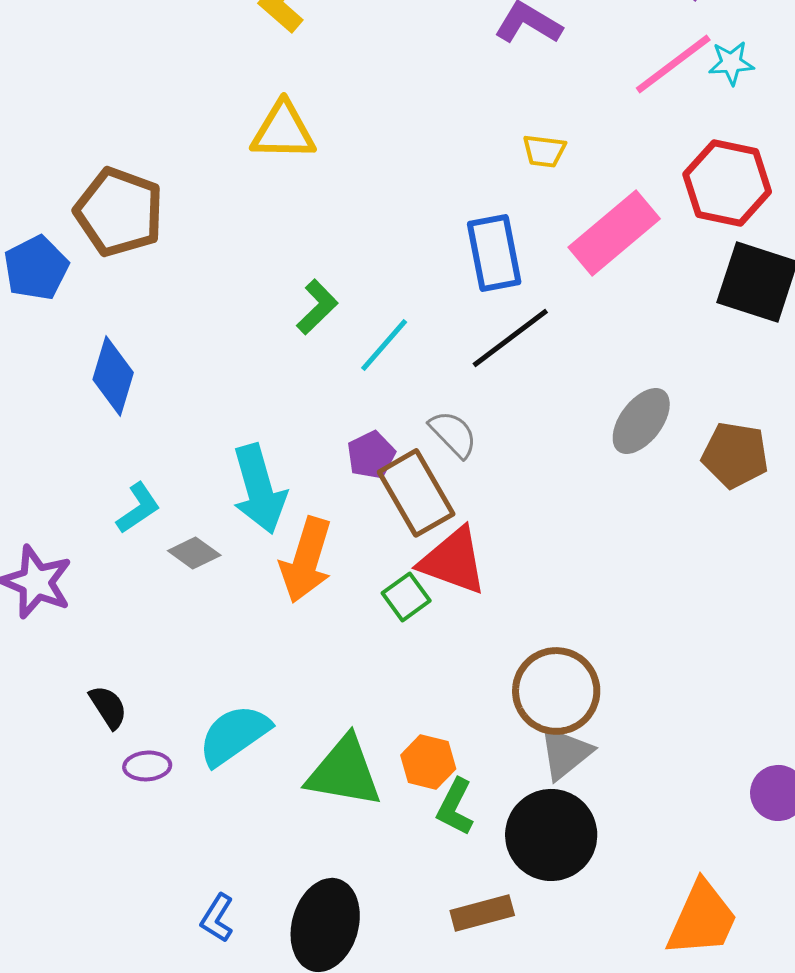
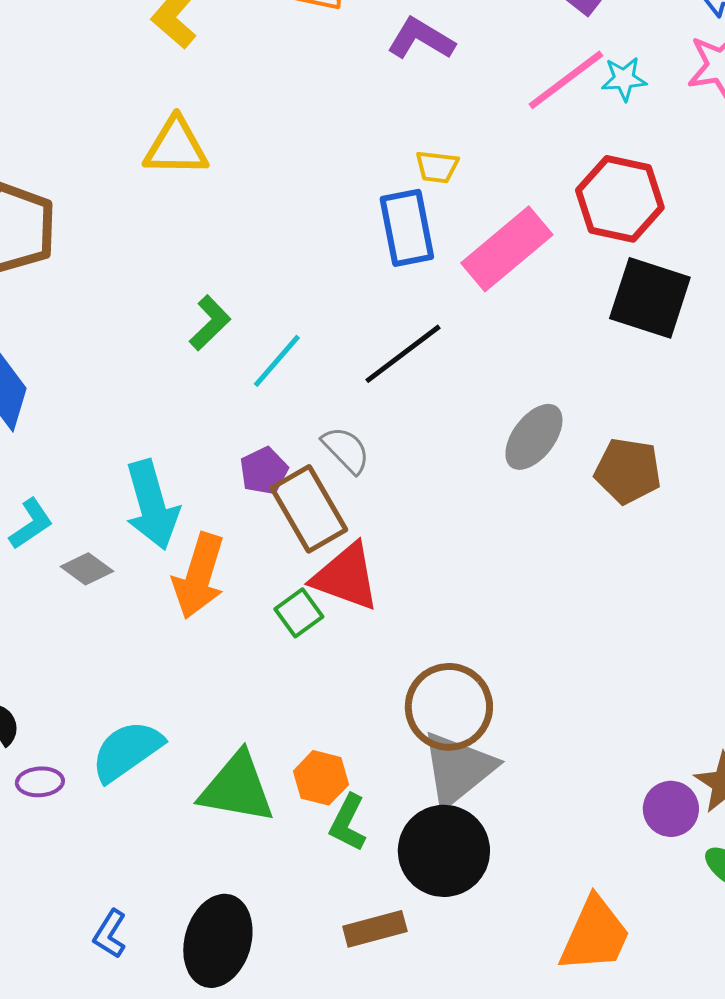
blue rectangle: (494, 253) -> (407, 228), moved
gray triangle: (565, 753) -> (458, 769), size x1.4

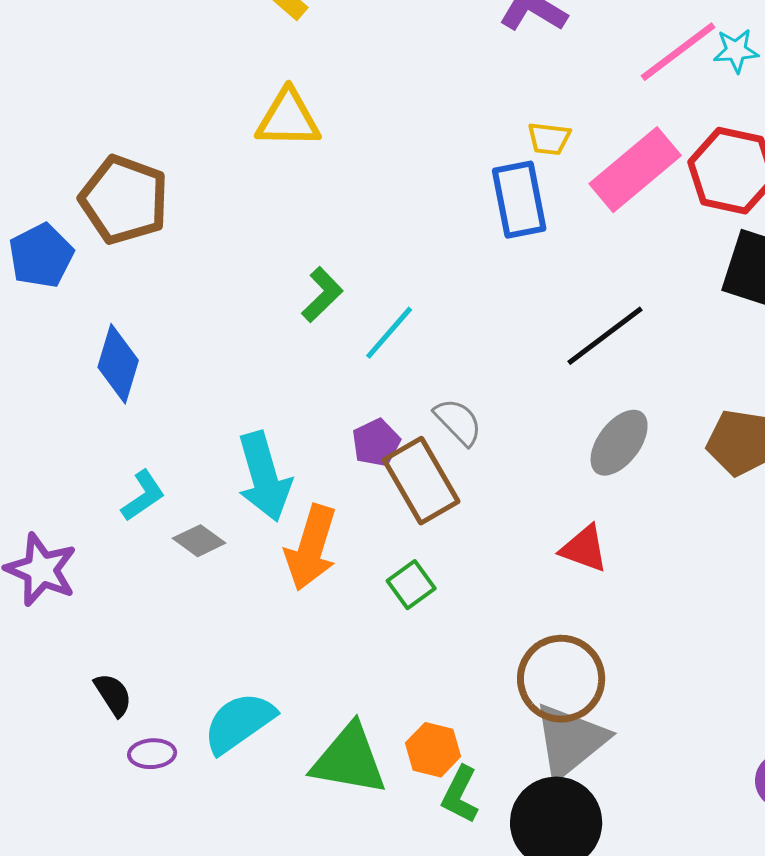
pink rectangle: (507, 249) -> (635, 170), moved
black line: (403, 354) -> (605, 336), moved
gray ellipse: (534, 437) -> (619, 443), moved
red triangle: (346, 577) -> (584, 549), moved, size x0.7

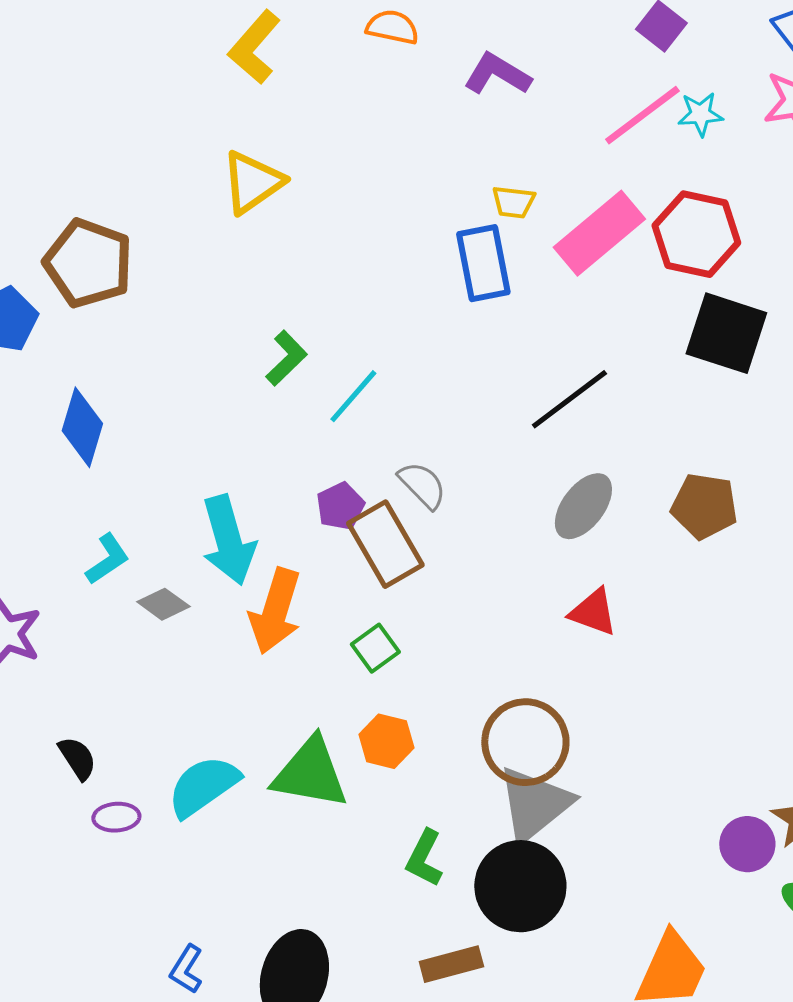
yellow triangle: (288, 119) -> (252, 182), turned -36
red triangle: (584, 549) -> (593, 612), moved
orange hexagon: (433, 750) -> (386, 741), moved
green triangle: (349, 760) -> (310, 773), moved

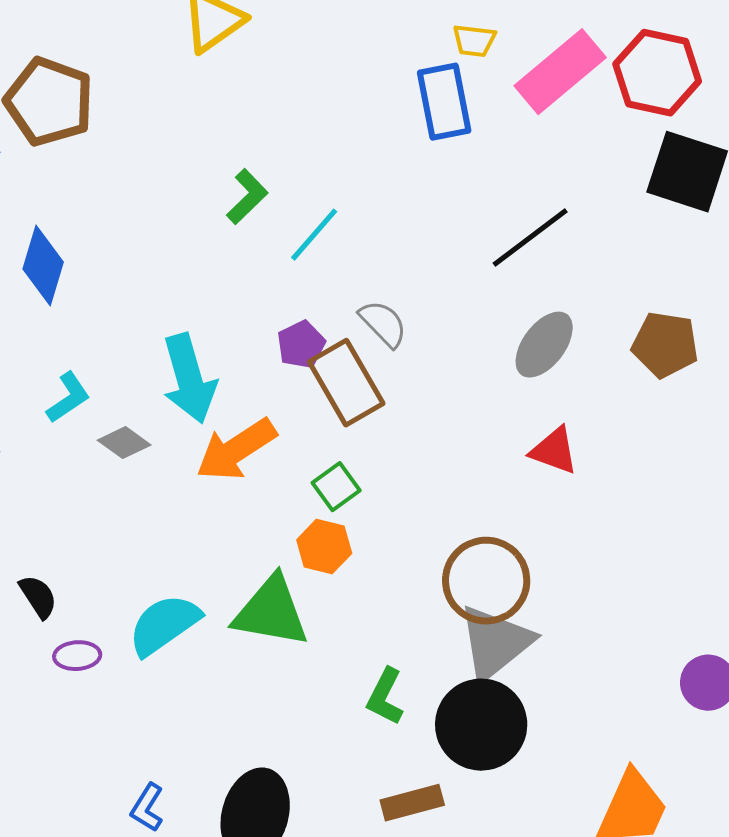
orange arrow: (275, 611) -> (236, 450), turned 40
orange hexagon: (386, 741) -> (324, 547), moved

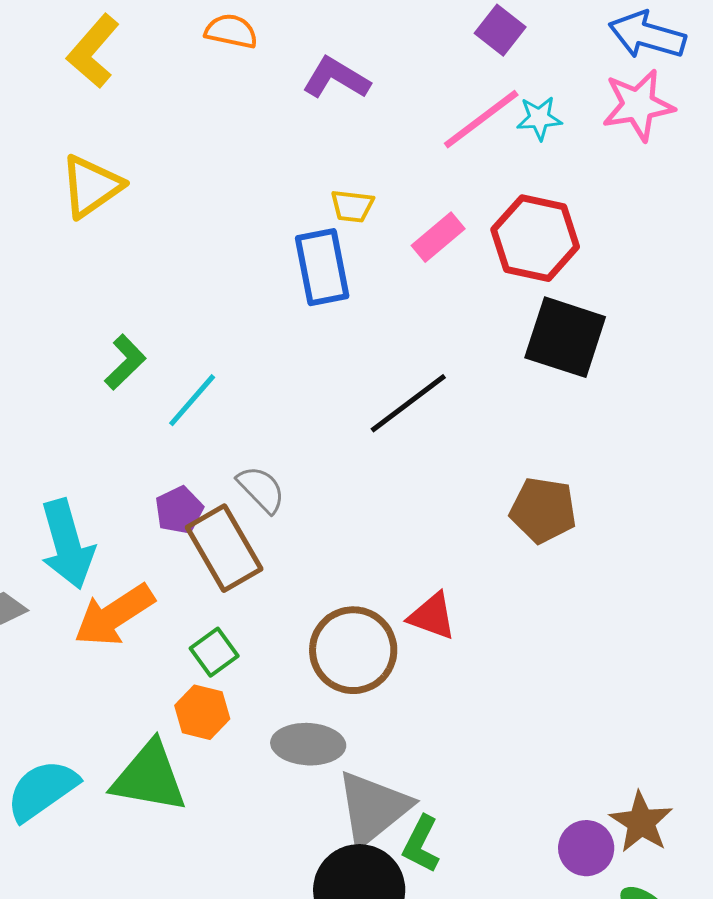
pink rectangle: (560, 72) -> (438, 237), size x0.6
gray ellipse: (544, 345) -> (308, 744), moved, turned 56
brown circle: (486, 581) -> (353, 650), moved
green L-shape: (385, 697) -> (421, 844), moved

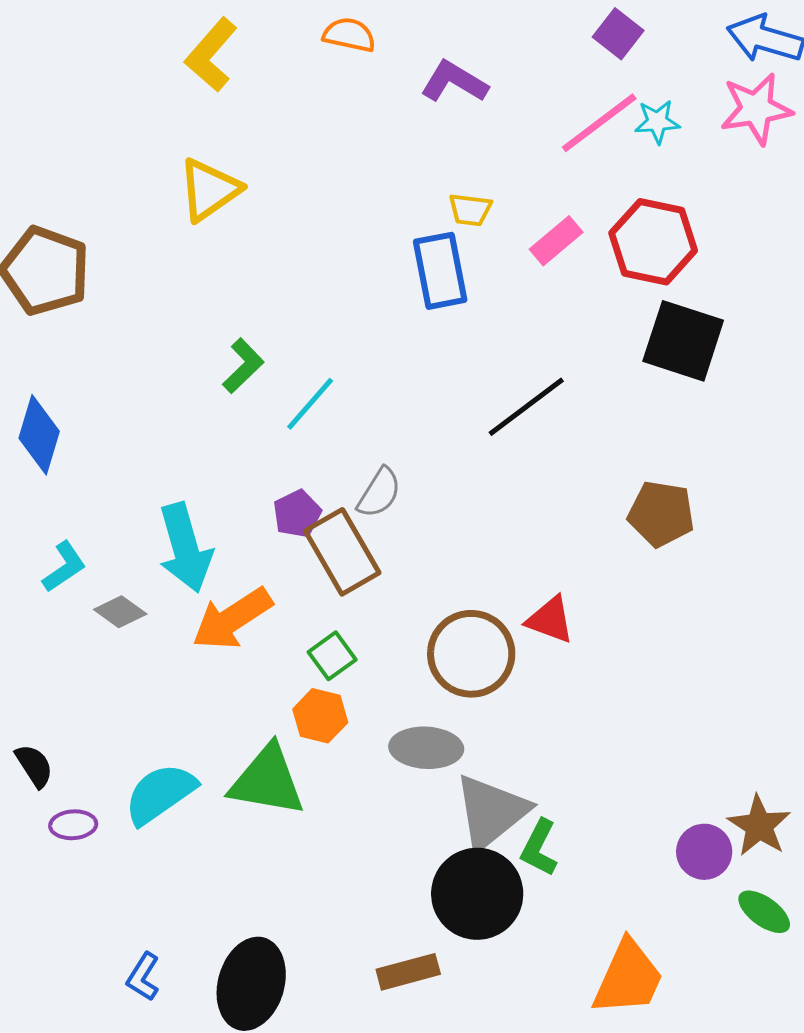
gray semicircle: (261, 489) -> (379, 493), turned 76

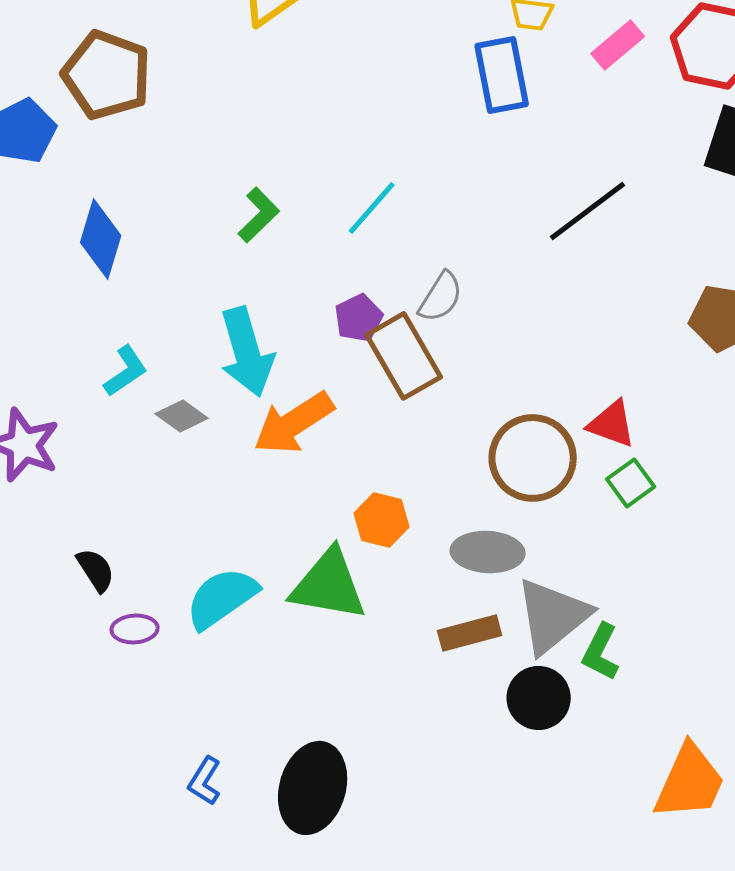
green L-shape: (243, 366) -> (259, 215), moved
green square: (332, 656) -> (631, 483), moved
black circle: (477, 894) -> (539, 698), size x0.7
brown rectangle: (408, 972) -> (470, 633), moved

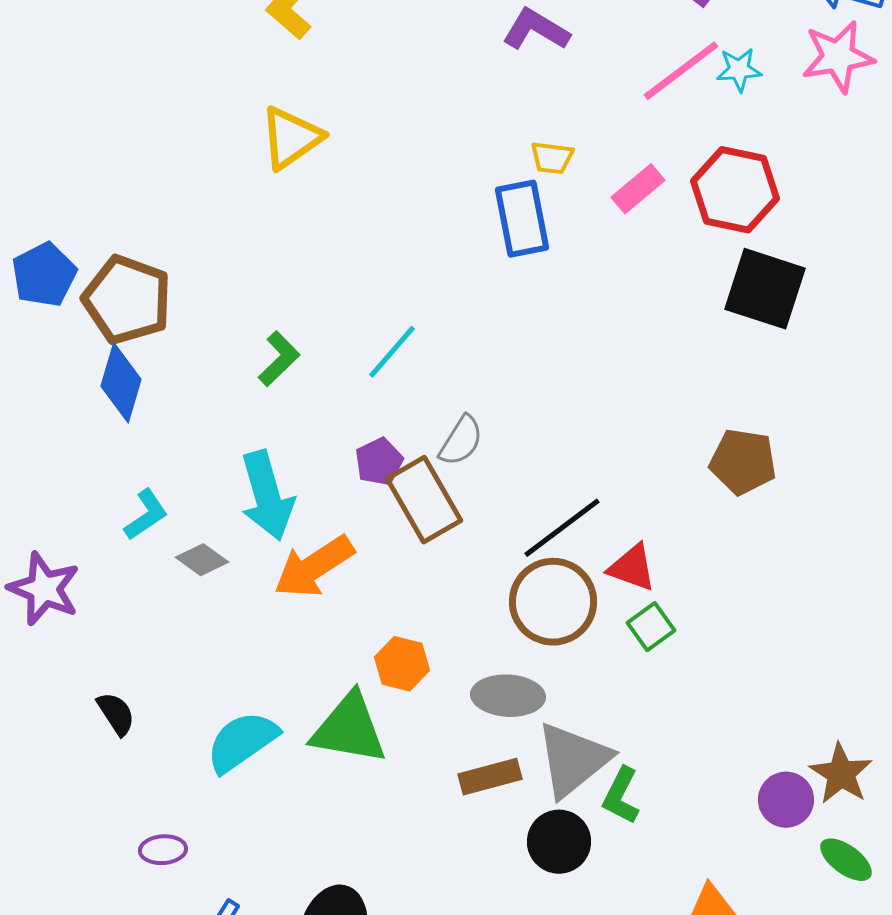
brown pentagon: (107, 75) -> (127, 300), moved
black line: (588, 211) -> (562, 528), moved
purple ellipse: (135, 629) -> (163, 850), moved

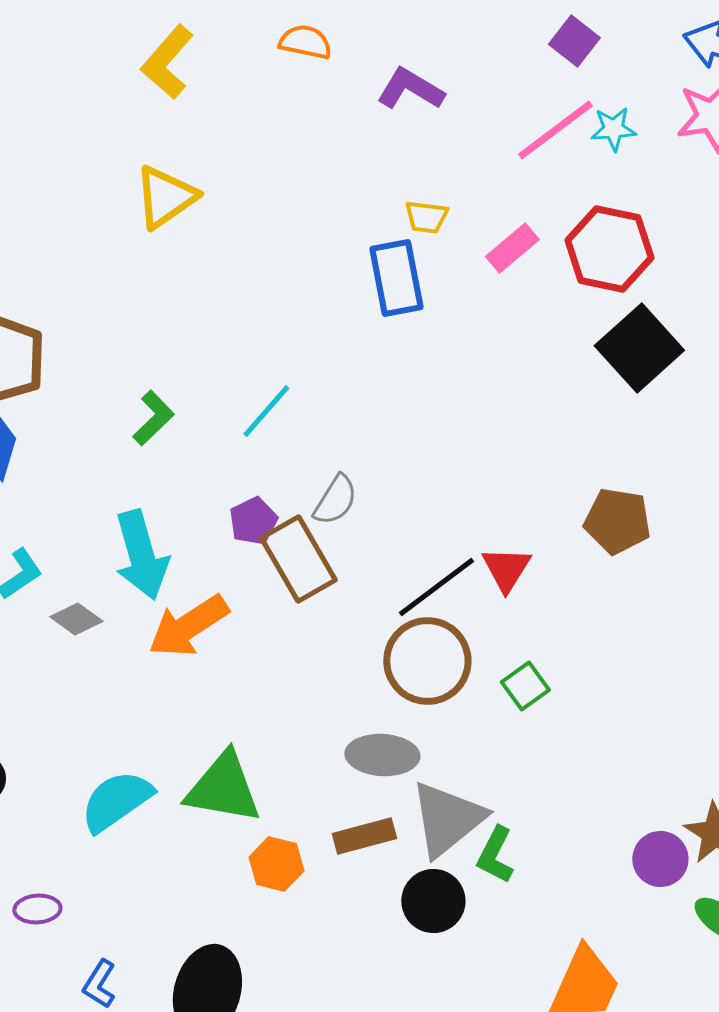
black square: (765, 289) -> (639, 348), turned 30
red triangle: (632, 568) -> (506, 569), moved, turned 42
orange hexagon: (402, 664) -> (276, 864), moved

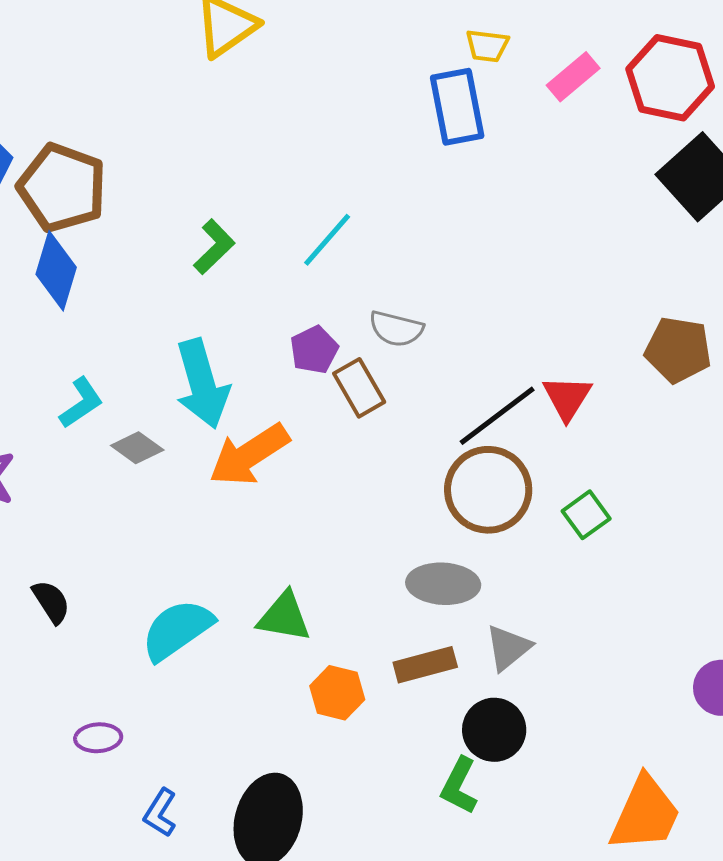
gray semicircle: (335, 500) -> (396, 329), turned 72
brown rectangle: (298, 559) -> (359, 388), size x0.7
green triangle: (223, 788) -> (284, 617), size x0.7
gray triangle: (447, 819) -> (508, 648), size x0.6
green L-shape: (495, 855) -> (459, 786), moved

